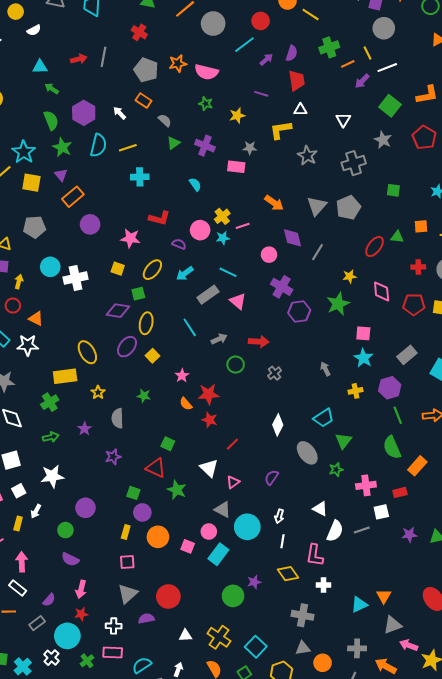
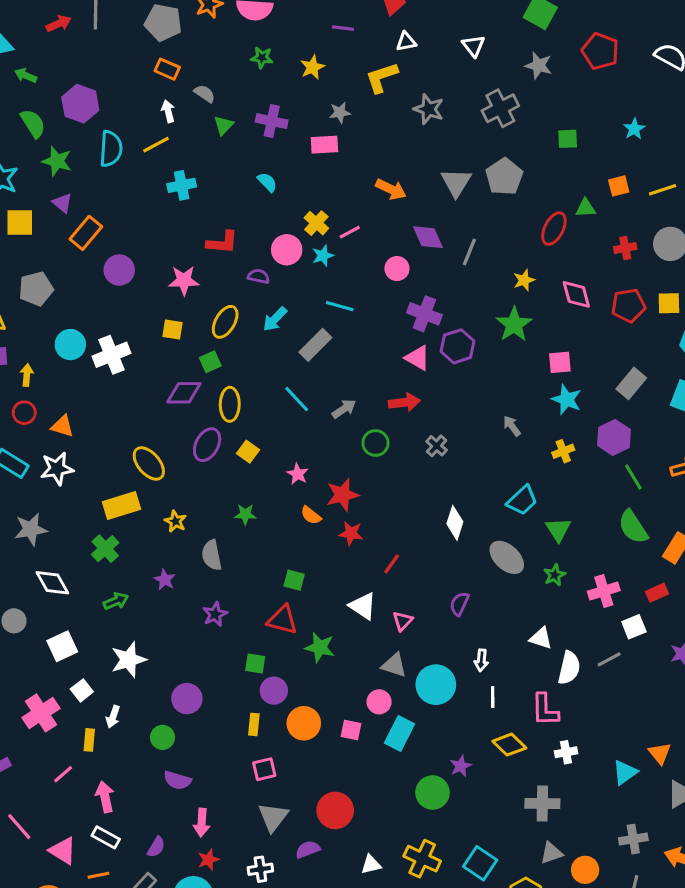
white arrow: (120, 113) -> (168, 111), moved, turned 40
pink triangle: (238, 301) -> (418, 358), moved

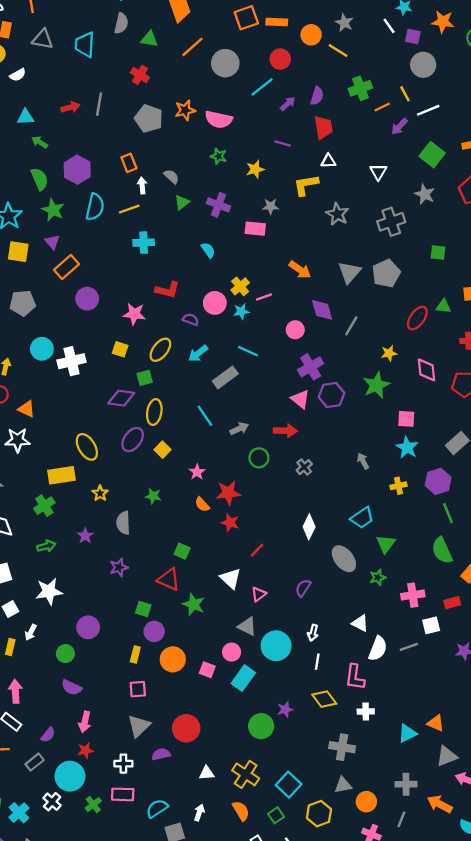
orange rectangle: (167, 69) -> (129, 163), moved, turned 36
purple cross: (424, 314) -> (311, 367), turned 30
orange triangle: (660, 753) -> (436, 723), turned -36

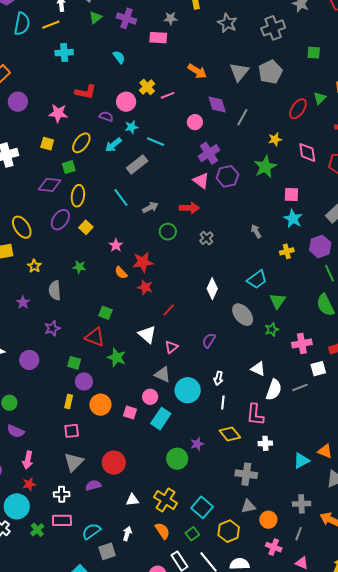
green triangle: (443, 306) -> (320, 98), turned -48
cyan star: (241, 311) -> (131, 127), moved
purple circle: (88, 627) -> (29, 360), moved

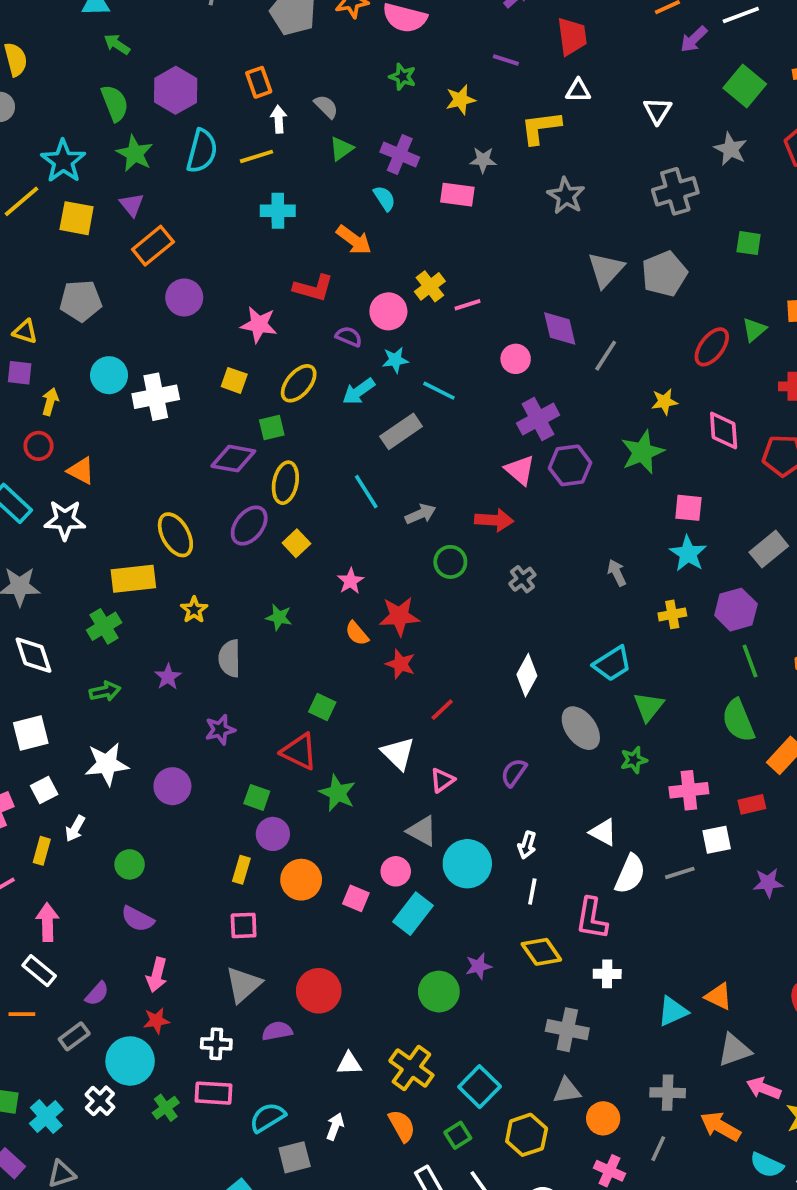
gray star: (227, 23) -> (566, 196), moved
cyan semicircle: (119, 57) -> (384, 198), moved
orange arrow: (197, 71) -> (354, 240), moved

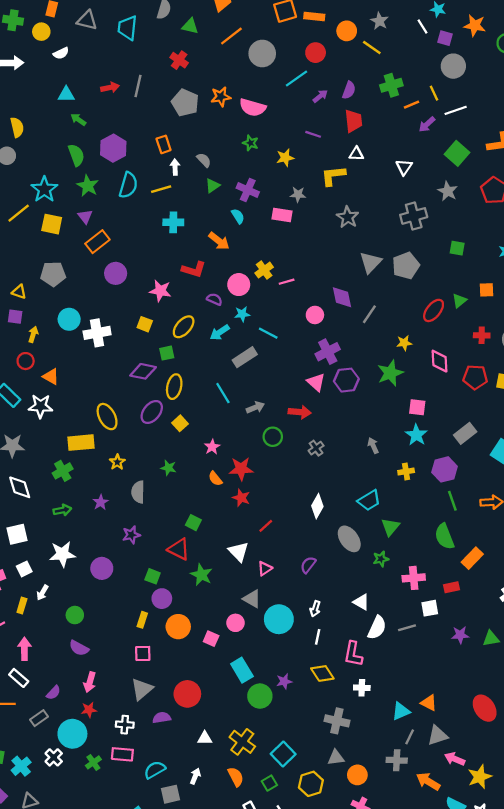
cyan rectangle: (413, 914) -> (242, 670), moved, turned -70
gray line: (658, 1149) -> (410, 737), moved

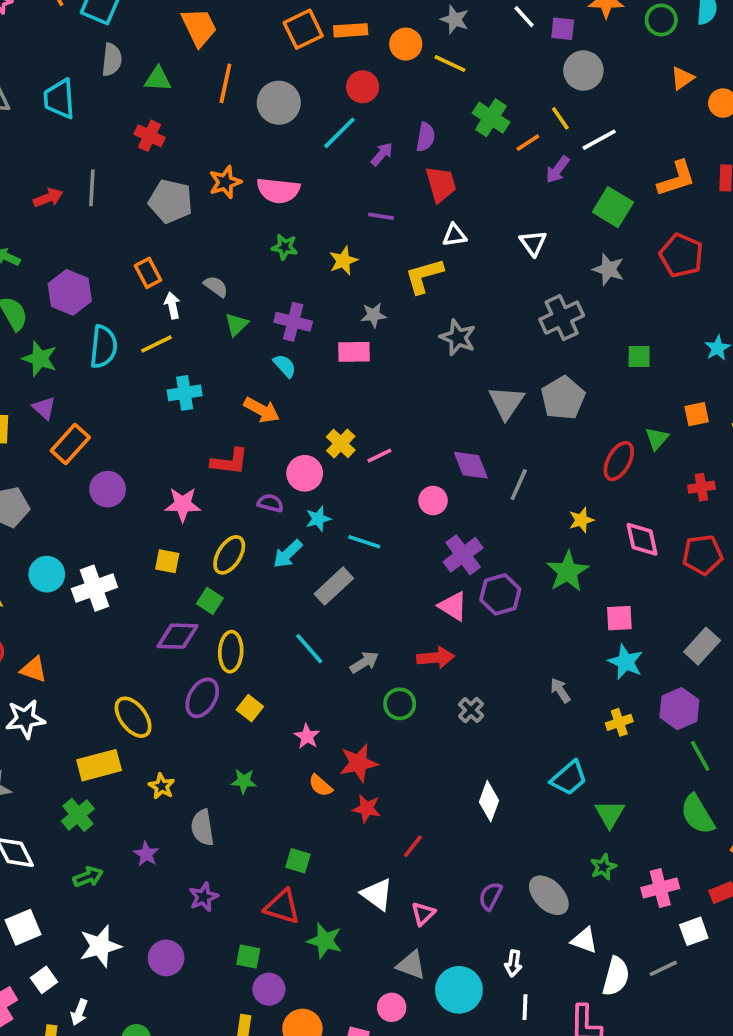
orange line: (231, 36) -> (225, 83), turned -30
green cross: (391, 85) -> (491, 118), turned -30
green square: (167, 353) -> (210, 601), turned -35
gray ellipse: (349, 539) -> (549, 895), moved

